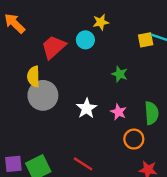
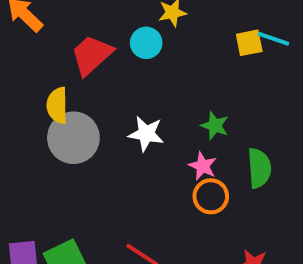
green star: (120, 74) -> (215, 126), moved
white star: (87, 108) -> (146, 134), moved, turned -30
orange circle: (134, 139) -> (211, 196), moved

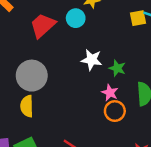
yellow semicircle: (57, 105) -> (27, 106), moved
white star: (146, 134) -> (92, 60), moved

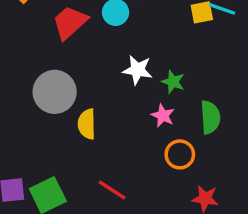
yellow semicircle: (27, 106) -> (87, 124), moved
orange circle: (115, 111) -> (180, 154), moved

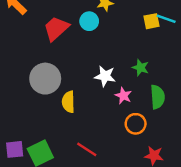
white star: (138, 70) -> (105, 76), moved
green star: (173, 82) -> (140, 68), moved

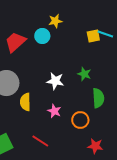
pink star: (123, 96) -> (54, 111), moved

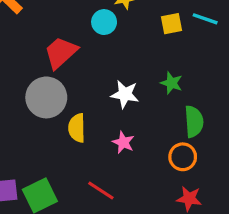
yellow square: (93, 36) -> (171, 24), moved
red trapezoid: (15, 42) -> (61, 53), moved
orange circle: (80, 120) -> (183, 157), moved

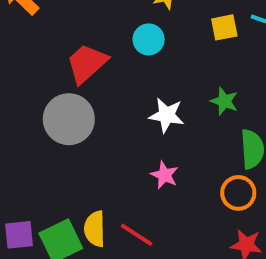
cyan circle: (104, 22) -> (149, 39), moved
yellow semicircle: (77, 128) -> (95, 229), moved

